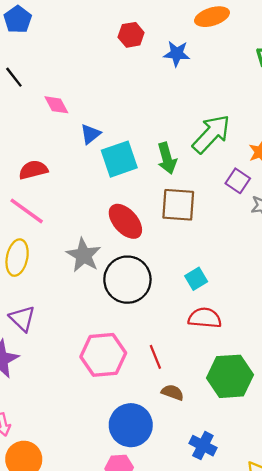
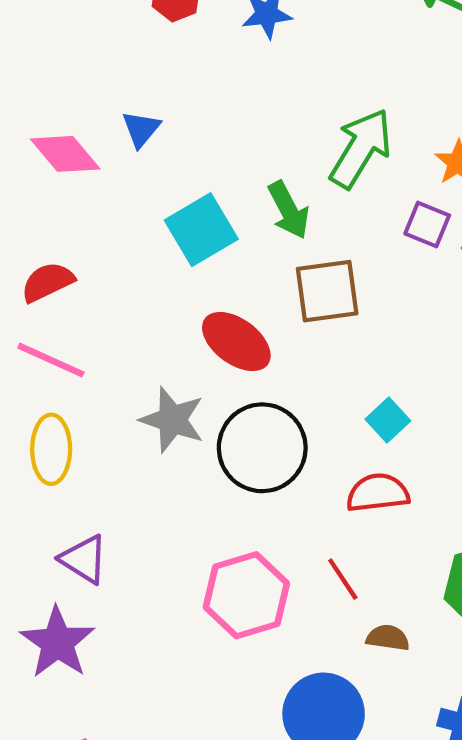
pink diamond: (56, 105) -> (65, 154), size x1.4
blue triangle: (90, 134) -> (141, 129), moved
red semicircle: (205, 318) -> (378, 493), moved

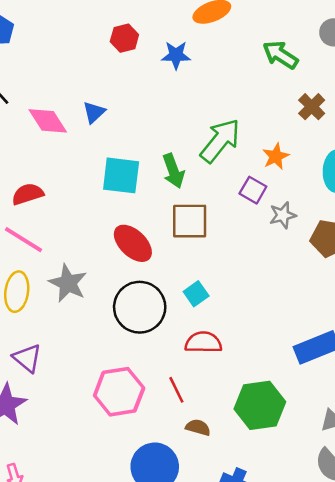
cyan square: (201, 230) -> (121, 175), turned 30
gray star: (172, 420) -> (68, 283), moved
cyan square: (388, 420) -> (196, 294), moved

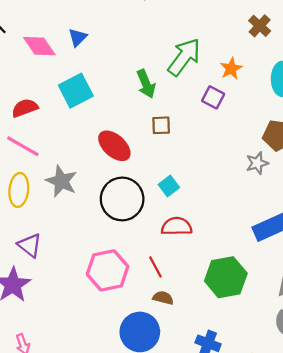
cyan square: (121, 175) -> (76, 91), moved, turned -32
gray star: (283, 215) -> (257, 163), moved
brown square: (190, 221) -> (161, 125), size x0.6
brown semicircle: (198, 427) -> (163, 298), moved

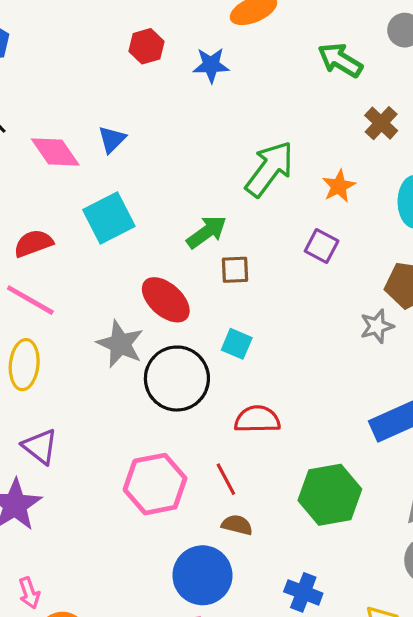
green arrow: (146, 84) -> (207, 232), moved, turned -104
purple square: (213, 97) -> (322, 246), moved
gray star: (61, 181) -> (120, 344), moved
cyan square: (169, 186) -> (237, 344), moved, turned -30

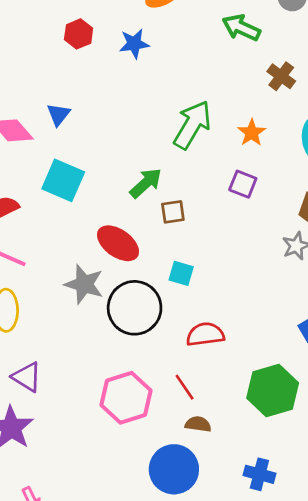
cyan square: (109, 218) -> (63, 180), turned -33

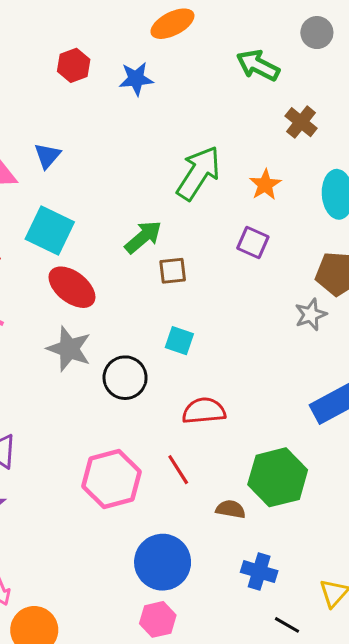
red ellipse: (118, 243) -> (72, 287), moved
black circle: (135, 308) -> (125, 378), size x0.7
brown semicircle: (198, 424) -> (231, 509), moved

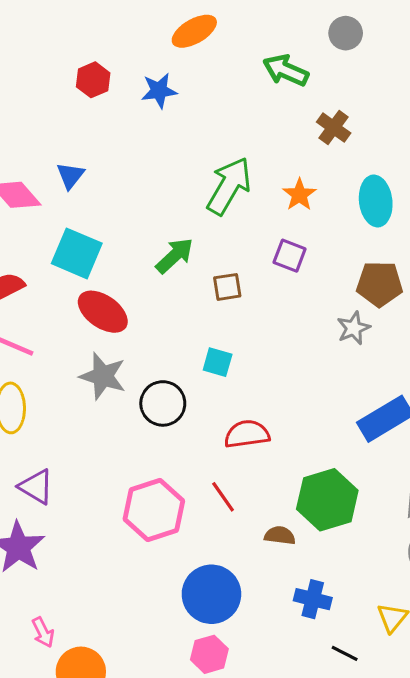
brown square: (173, 271) -> (227, 287), moved

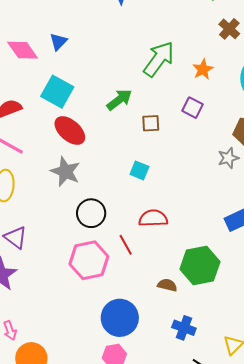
black circle: (163, 403) -> (91, 213), moved
red line: (223, 497) -> (126, 245), moved

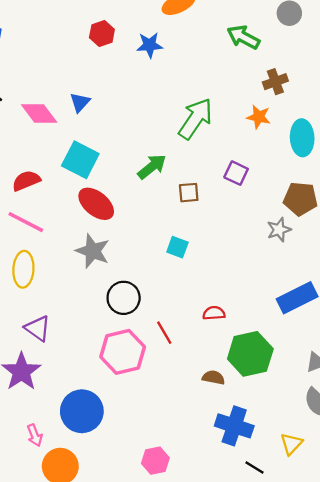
brown cross: (229, 29) -> (275, 82), turned 30
orange star: (203, 69) -> (259, 117), moved, turned -30
red semicircle: (153, 218) -> (214, 313), moved, size x0.7
blue circle: (120, 318) -> (82, 411), moved
blue cross: (184, 328) -> (234, 426), size x1.4

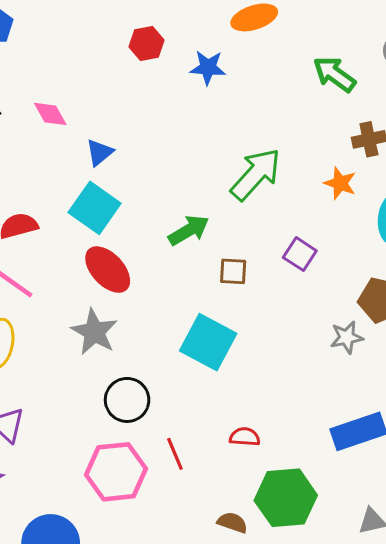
blue triangle: (80, 102) -> (100, 152), moved
pink diamond: (39, 113) -> (50, 114), moved, size x0.7
cyan square: (177, 247) -> (208, 342), size x1.8

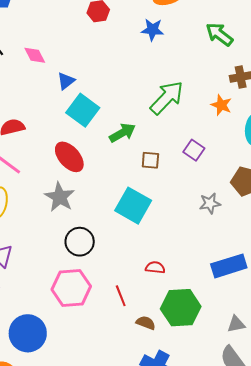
blue star: (208, 68) -> (152, 30), moved
cyan square: (95, 208) -> (83, 110), moved
gray star: (347, 337) -> (210, 203), moved
red line: (175, 454) -> (121, 296), moved

